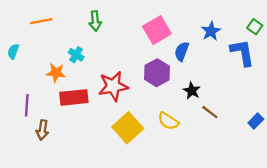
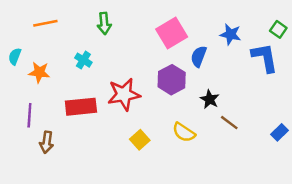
blue star: (211, 31) -> (230, 34), turned -30
orange star: (56, 73) -> (39, 72), moved
yellow square: (128, 128) -> (140, 140), size x0.6

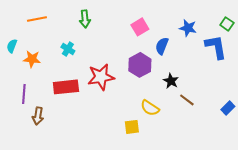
pink square: (172, 33) -> (140, 27), size x0.7
yellow square: (140, 140) -> (132, 127), moved, turned 35

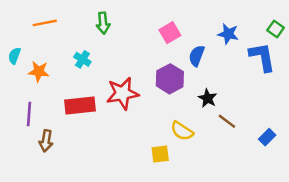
blue rectangle: (228, 108) -> (267, 137), moved

